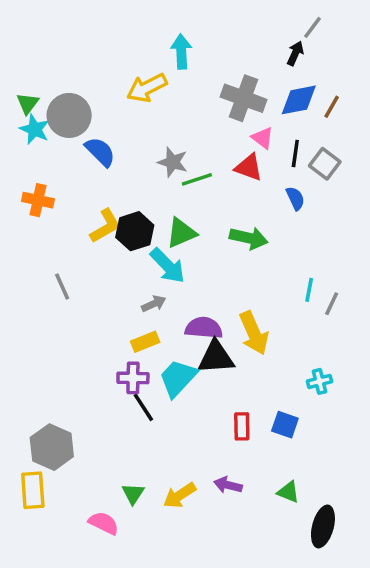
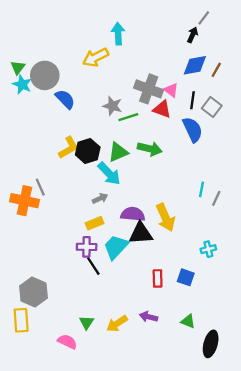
gray cross: (244, 98) -> (149, 89), moved
blue semicircle: (295, 198) -> (193, 130), size x1.6
orange cross: (38, 200) -> (24, 201), moved, size x1.4
green arrow: (249, 238) -> (150, 149), moved

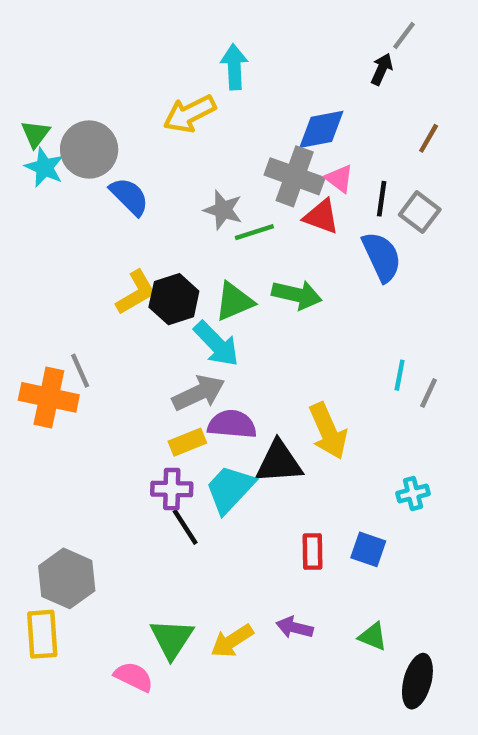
blue diamond: (195, 65) -> (321, 129), moved
gray arrow: (100, 198) -> (199, 393), size x1.6
purple semicircle: (133, 214) -> (232, 424), moved
green triangle: (87, 322) -> (172, 639), size x1.5

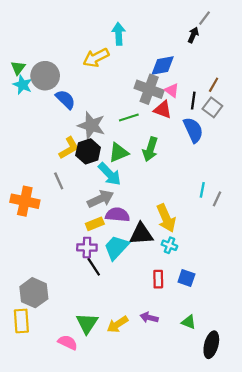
brown line: (429, 138) -> (214, 85), moved
gray star: (223, 210) -> (91, 125), moved, size x1.4
green arrow: (297, 295) -> (150, 149), turned 95
gray line: (80, 371) -> (59, 181), moved
cyan cross: (413, 494) -> (169, 245), moved, turned 35

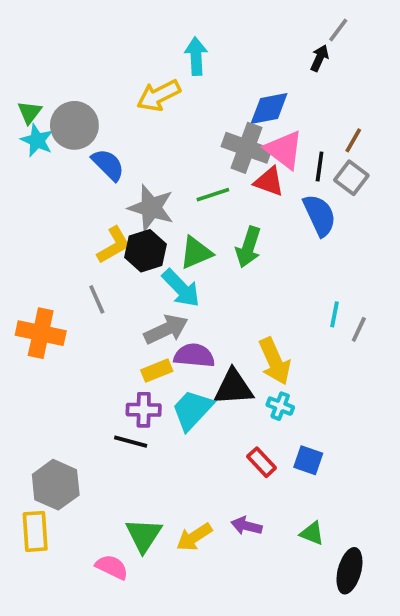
pink triangle: (172, 90) -> (284, 150), size x1.6
black line: (94, 267) -> (131, 442), moved, turned -42
red rectangle: (158, 279) -> (262, 462), turned -42

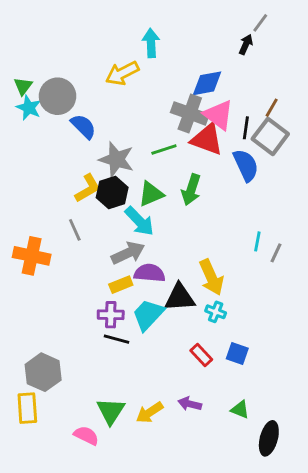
gray square: (351, 178) -> (270, 136), size x1.4
red triangle: (269, 182) -> (207, 139), size x1.4
black line: (131, 442) -> (116, 339), moved

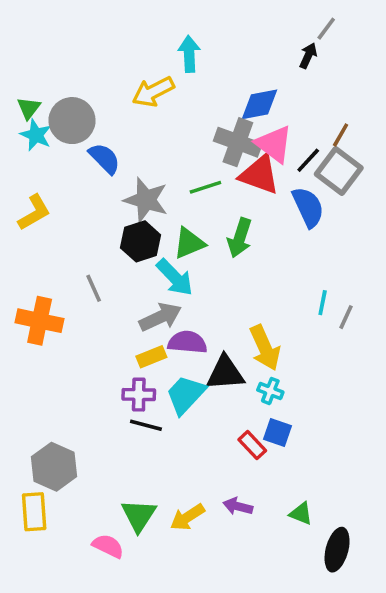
black line: (246, 128) -> (308, 160), turned 35
yellow L-shape: (88, 188) -> (34, 213), moved
blue square: (237, 354) -> (278, 432), moved

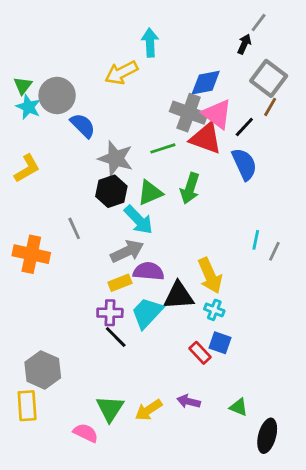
gray square: (339, 171) -> (269, 78), moved
black line: (146, 425) -> (116, 337), turned 30

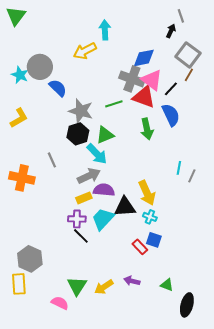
gray line: (259, 23) -> (181, 16), turned -56
green triangle: (23, 85) -> (16, 16), moved, size x1.5
green arrow: (190, 188) -> (147, 129), moved, turned -30

